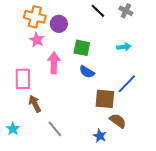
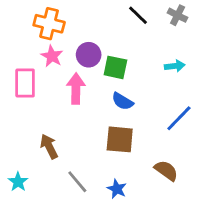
purple circle: (59, 24) -> (89, 55), moved
pink rectangle: (23, 79) -> (25, 83), moved
brown square: (105, 99) -> (120, 139), moved
blue star: (100, 136) -> (117, 189), moved

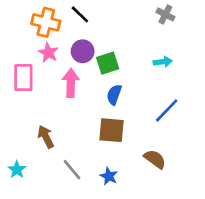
black line: (138, 15) -> (80, 14), moved
green square: (115, 67) -> (108, 63), turned -30
blue semicircle: (122, 101) -> (114, 95), turned 78

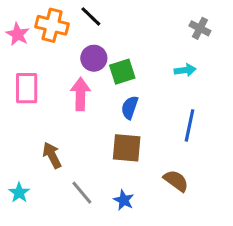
gray cross: (165, 14) -> (200, 28), moved
pink star: (48, 53) -> (18, 34), moved
blue line: (167, 110) -> (189, 125), turned -32

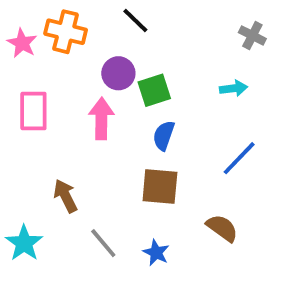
black line: (91, 16) -> (135, 20), moved
blue line: (189, 125) -> (239, 158), turned 32
cyan star: (19, 193) -> (24, 243), size x1.4

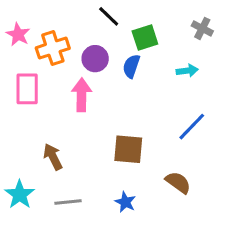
orange cross: (66, 32) -> (53, 48), moved, turned -32
green square: (154, 90) -> (145, 37), moved
blue semicircle: (164, 136) -> (131, 66), moved
gray line: (103, 243) -> (68, 202), moved, turned -56

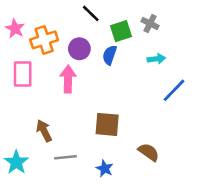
gray cross: (202, 28) -> (150, 23), moved
blue line: (192, 127) -> (174, 90), moved
gray line: (68, 202) -> (65, 157), moved

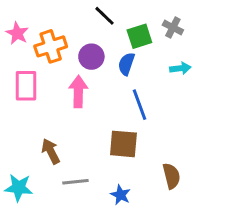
blue line: (174, 90) -> (139, 105), moved, turned -64
brown semicircle: (149, 152) -> (171, 176), turned 40
cyan star: (16, 162) -> (19, 188), turned -30

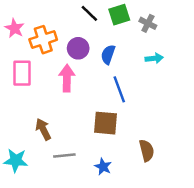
green square: (139, 36) -> (119, 15), moved

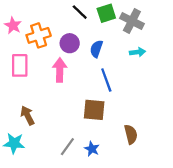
gray cross: (148, 23) -> (132, 21), size x1.5
brown arrow: (43, 129) -> (27, 115), moved
gray line: (64, 155) -> (67, 147), moved, turned -48

